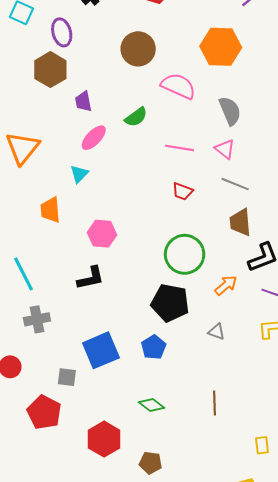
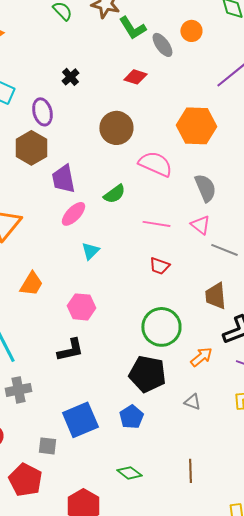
purple trapezoid: (83, 102) -> (63, 179), size x1.4
cyan triangle: (79, 174) -> (90, 251), moved
gray line: (235, 184) -> (224, 250), moved
orange trapezoid: (50, 210) -> (31, 284), turned -144

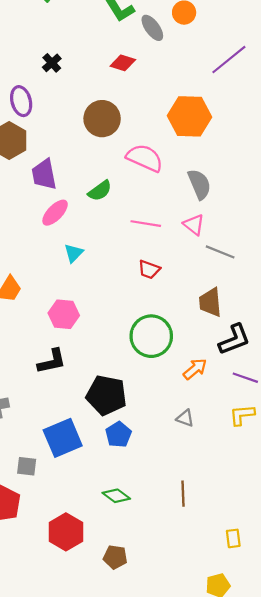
black pentagon: (147, 374) -> (106, 395), moved

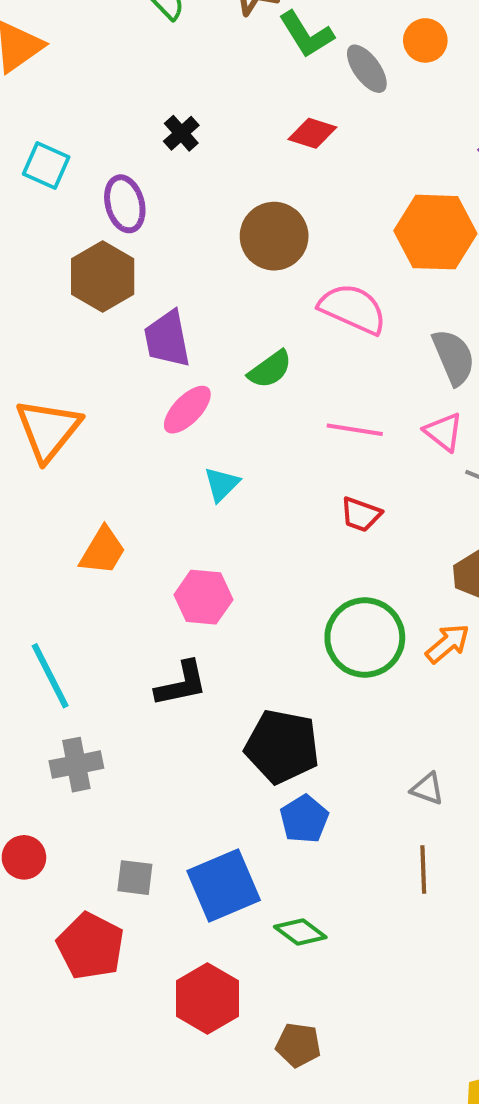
orange arrow: (195, 369) -> (448, 644), moved
blue square: (63, 438) -> (224, 886), moved
brown line: (183, 494) -> (423, 869), moved

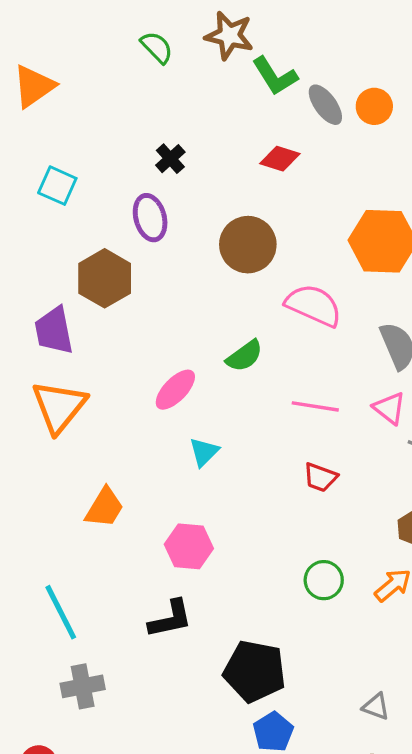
orange circle: (425, 40) -> (374, 106), moved
purple ellipse: (125, 204) -> (150, 218), moved
purple trapezoid: (167, 339) -> (54, 331), moved
green circle: (365, 638) -> (324, 580), size x0.6

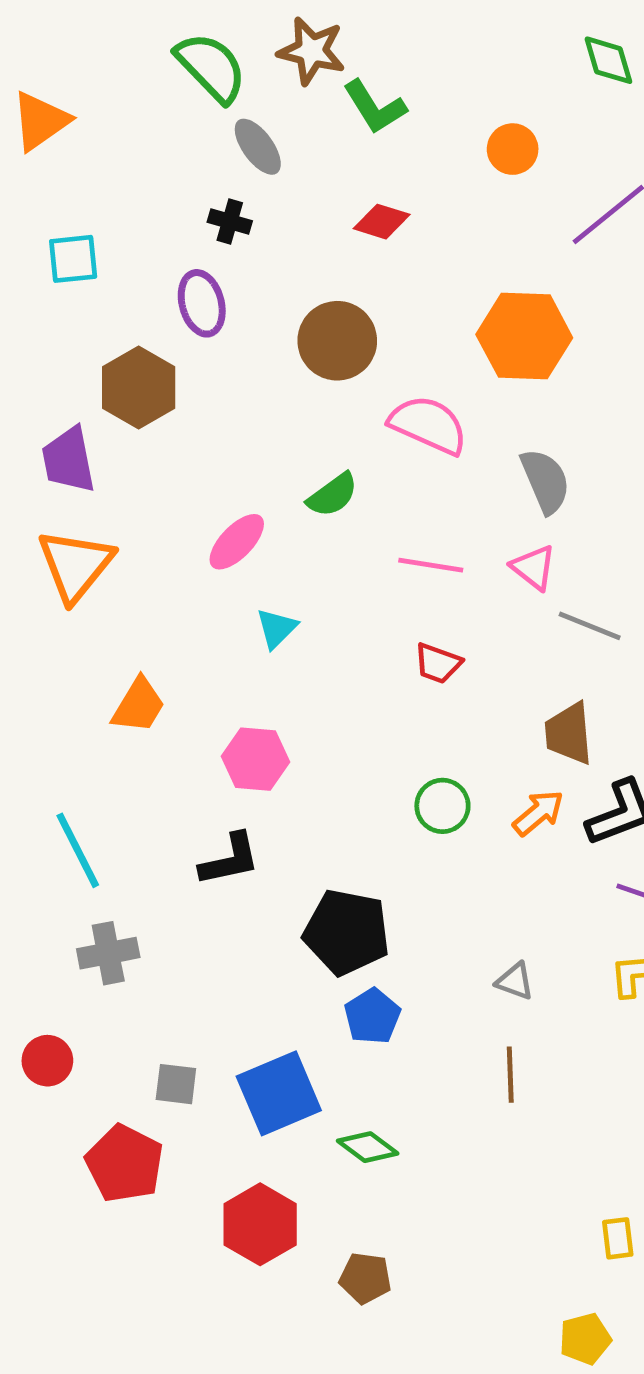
green semicircle: (157, 47) -> (211, 67), size x1.6
gray ellipse: (325, 105) -> (258, 147), moved
black cross: (170, 159) -> (230, 222), turned -32
cyan square: (57, 186) -> (73, 259), turned -30

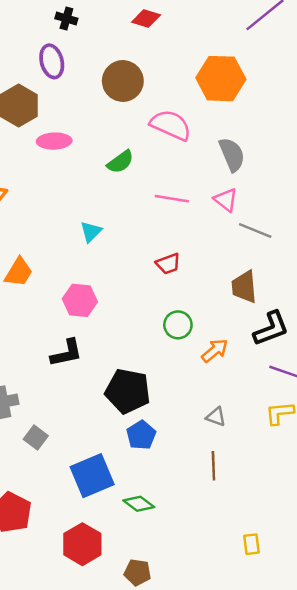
pink ellipse: (237, 542) -> (54, 141), moved, turned 44
red trapezoid: (438, 663) -> (168, 264), moved, turned -40
orange arrow: (538, 813) -> (215, 351), moved
gray square: (176, 1084) -> (36, 438), moved, turned 30
yellow rectangle: (618, 1238) -> (251, 544), moved

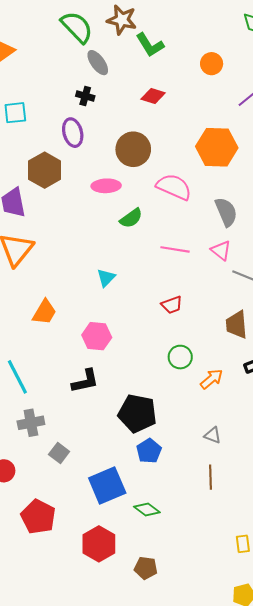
pink ellipse: (54, 141) -> (106, 186), moved

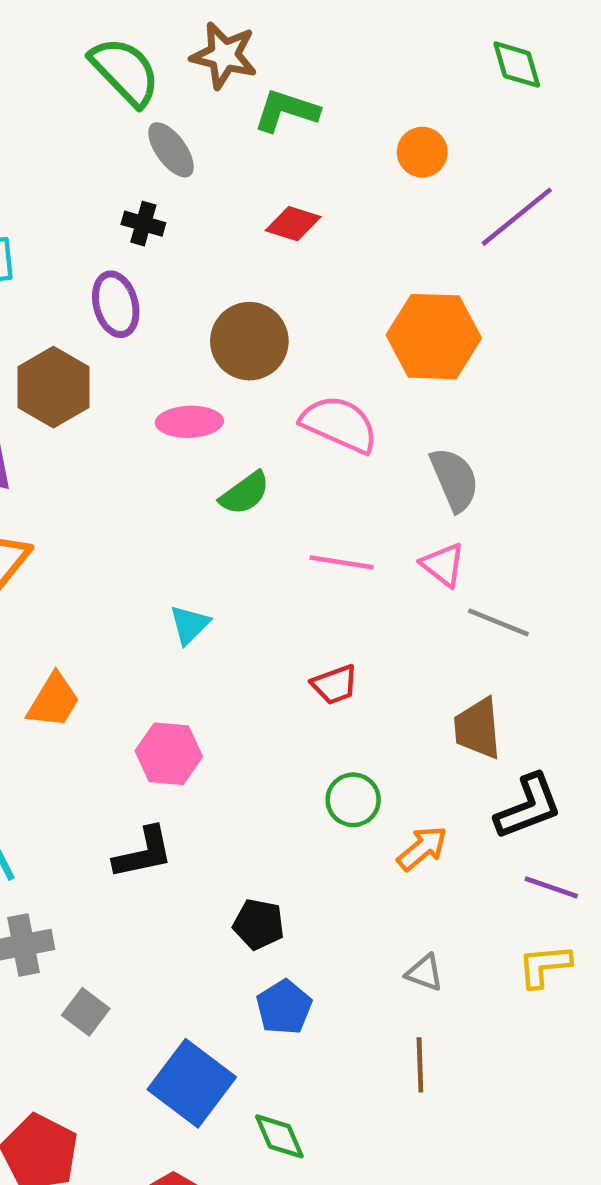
green L-shape: (150, 45) -> (286, 111), turned 140
black pentagon: (137, 413) -> (259, 924), size x0.6
blue square: (107, 485) -> (192, 1083), turned -30
green diamond: (147, 509) -> (279, 1136), turned 30

